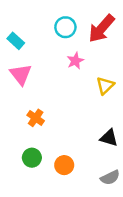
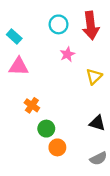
red arrow: (101, 28) -> (91, 25), turned -48
pink triangle: (21, 74) -> (19, 67), turned -50
green circle: (32, 158) -> (46, 129), moved

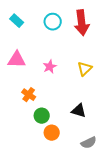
cyan rectangle: (14, 37) -> (17, 21), moved
pink star: (67, 54) -> (50, 67), moved
black triangle: (97, 123) -> (79, 111), moved

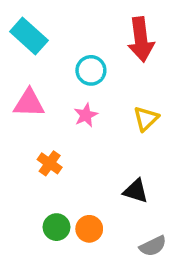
cyan rectangle: (17, 21) -> (29, 36), size x1.5
cyan circle: (53, 22) -> (91, 70), moved
green circle: (42, 116) -> (57, 227), moved

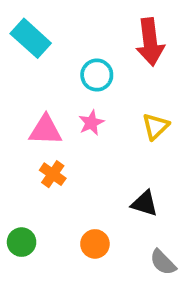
pink triangle: (29, 103) -> (45, 130), moved
green circle: (57, 227) -> (22, 242), moved
gray semicircle: (153, 246) -> (163, 262), turned 72

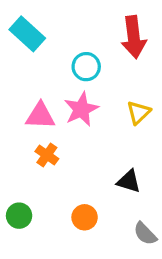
pink star: (91, 123) -> (81, 109), size x1.5

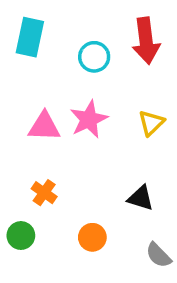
cyan rectangle: (27, 34) -> (30, 37), turned 60
cyan circle: (86, 67) -> (94, 57), moved
orange cross: (47, 155) -> (44, 193), moved

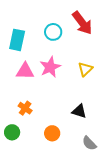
cyan rectangle: (30, 37) -> (17, 40), moved
red arrow: (146, 41) -> (82, 23), turned -30

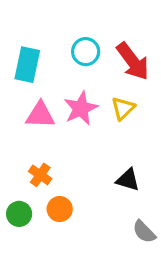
red arrow: (82, 23) -> (133, 61), moved
yellow triangle: (85, 69) -> (123, 108), moved
orange circle: (52, 133) -> (60, 209), moved

